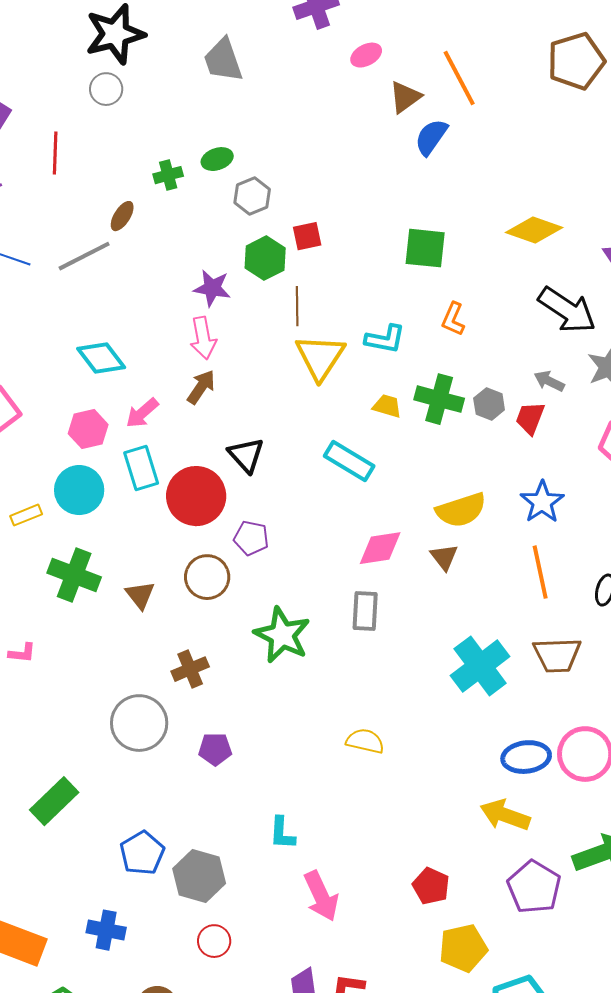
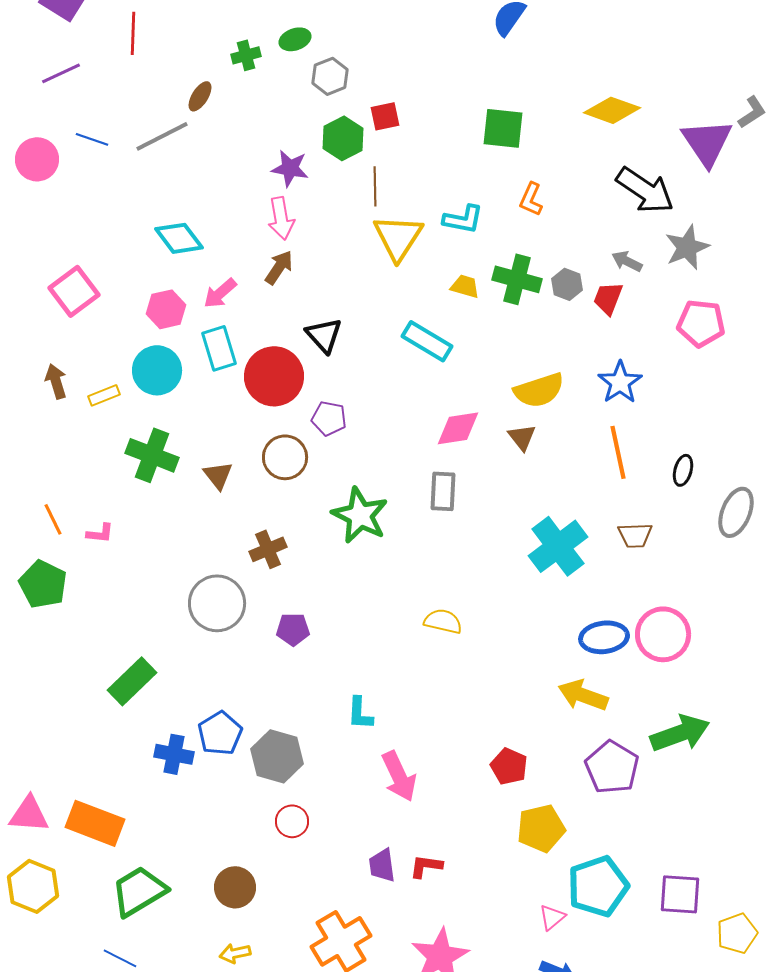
brown trapezoid: (557, 655) -> (635, 535), size x0.7
blue cross: (106, 930) -> (174, 754), moved

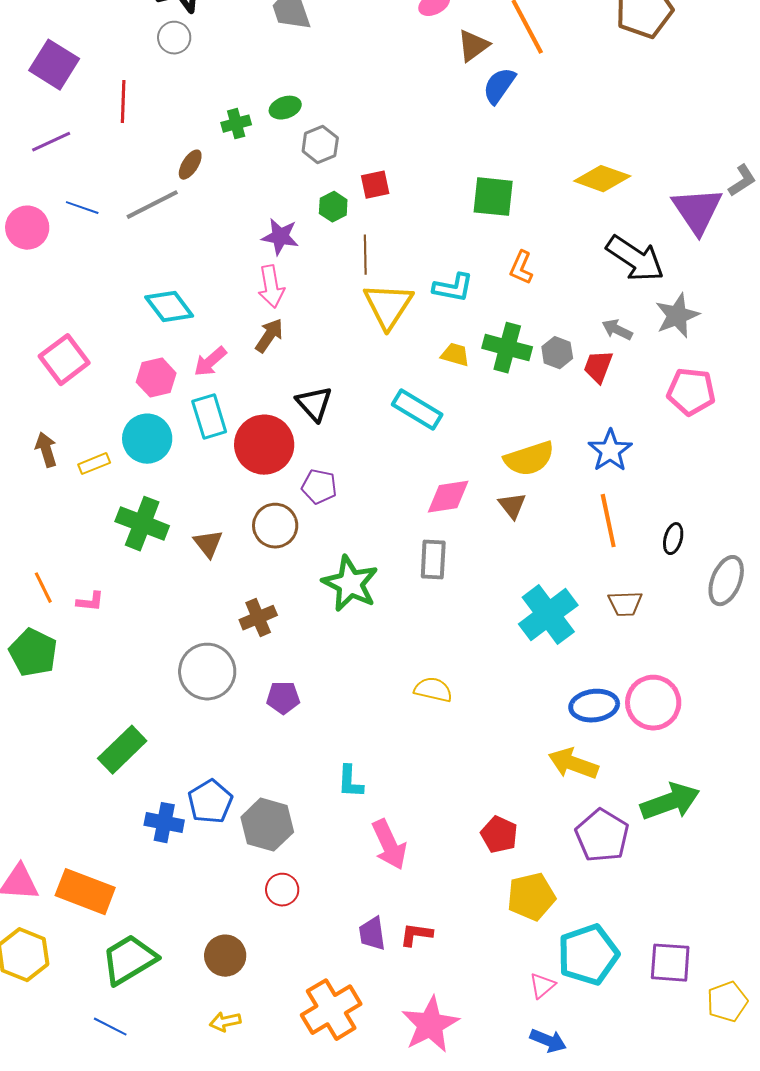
green hexagon: (343, 138) -> (333, 207), size x0.7

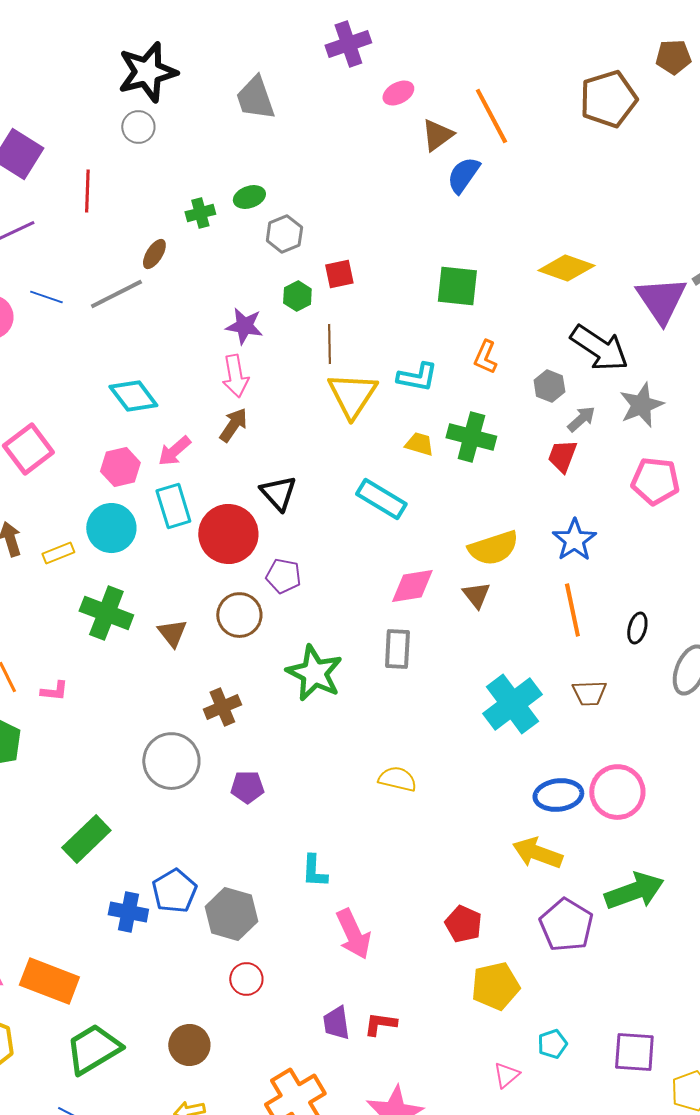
gray arrow: (617, 330) -> (581, 419), turned 112
gray hexagon: (557, 353) -> (549, 386), moved
cyan pentagon: (588, 955) -> (552, 1044), size x0.5

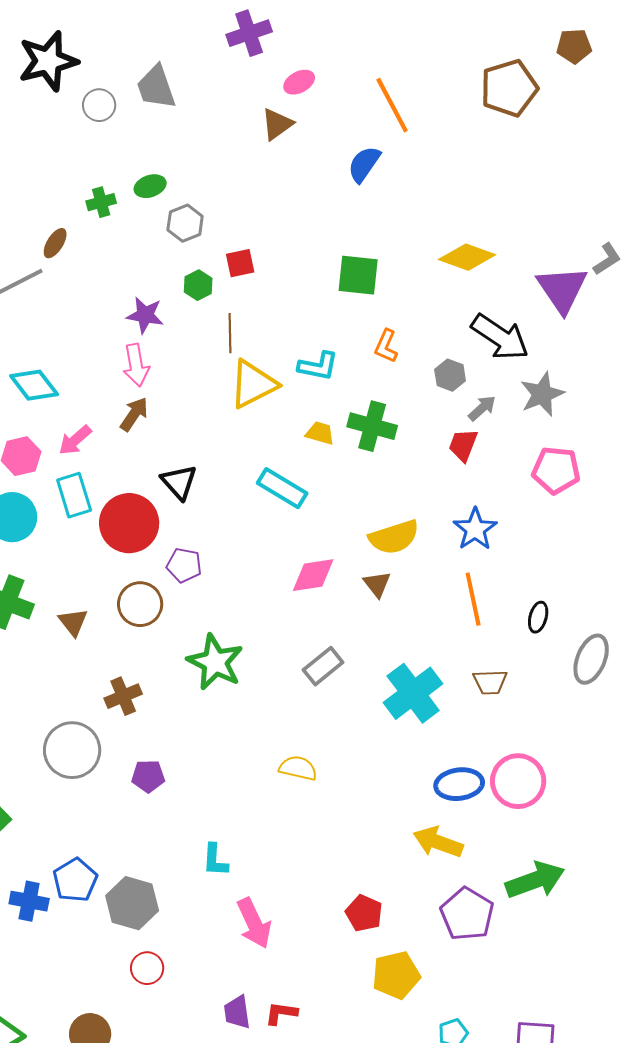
gray circle: (138, 127) -> (99, 105), moved
brown triangle: (437, 135) -> (277, 124), moved
yellow triangle: (352, 395) -> (253, 384), turned 30
gray rectangle: (397, 649) -> (323, 666), moved, turned 48

